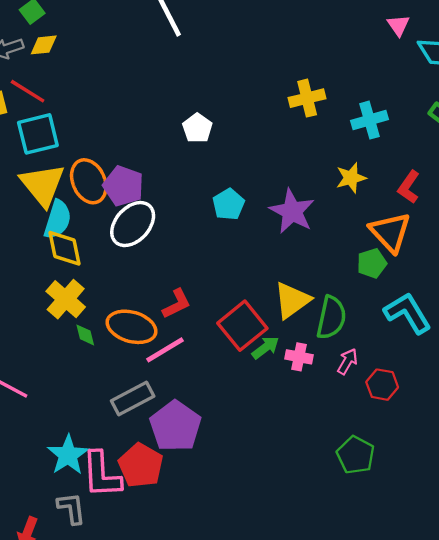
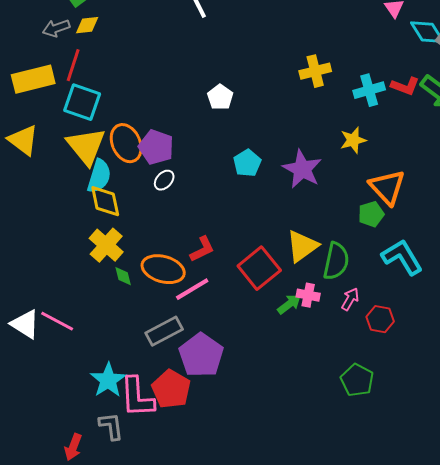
red line: (28, 91) -> (73, 65), turned 76
cyan square: (38, 134) -> (82, 102), turned 33
red L-shape: (409, 187) -> (405, 86), moved, turned -104
white ellipse: (133, 224) -> (164, 180), size x0.5
green arrow: (265, 348) -> (289, 304), moved

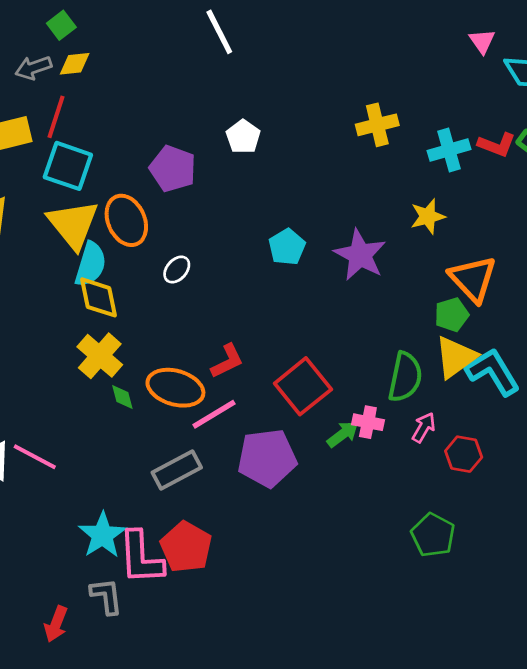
white pentagon: (220, 97) -> (243, 137), moved
purple pentagon: (156, 147) -> (173, 169), moved
yellow triangle: (302, 246) -> (456, 357), moved
purple pentagon: (201, 355) -> (267, 458), moved, turned 30

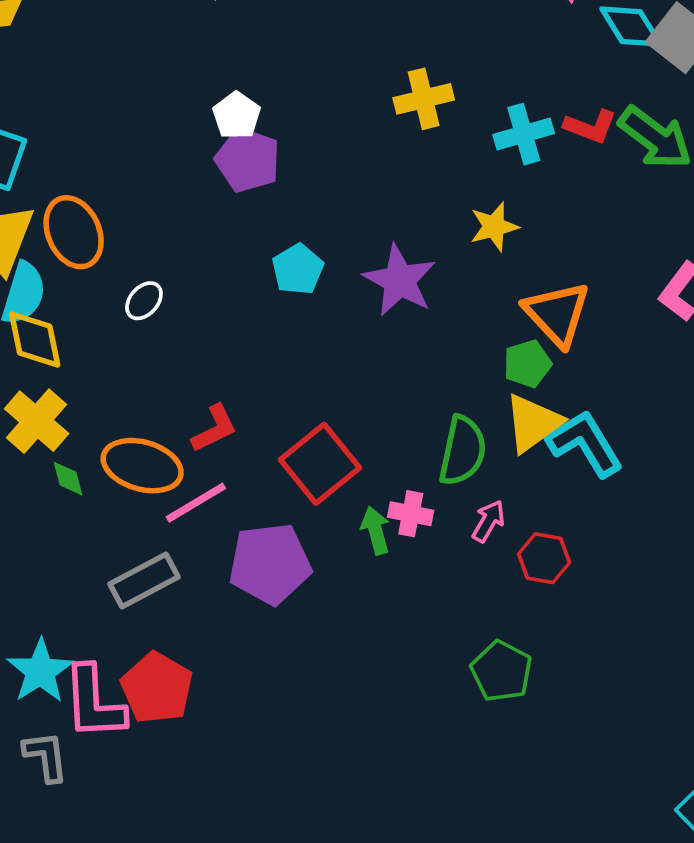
purple pentagon: (173, 169) -> (248, 160), moved
green arrow: (343, 434) -> (376, 530), turned -68

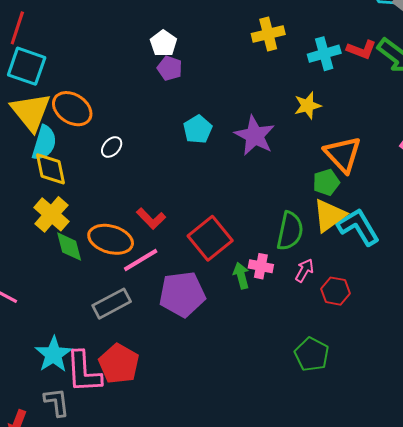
purple pentagon: (248, 160) -> (170, 68), size x0.7
orange ellipse: (74, 232) -> (72, 109), turned -33
red L-shape: (214, 429) -> (151, 219), turned 72
green diamond: (68, 479) -> (69, 247), size x1.5

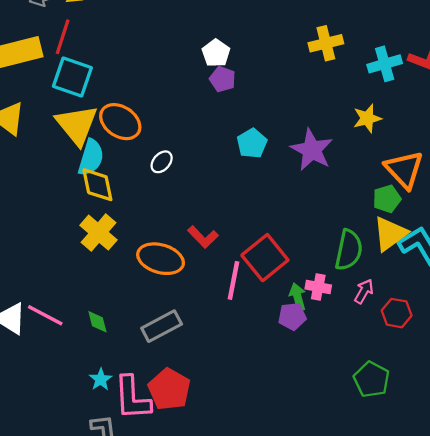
green diamond: (69, 247) -> (97, 322), moved, size x0.7
pink line: (141, 260) -> (233, 280), moved, turned -48
purple pentagon: (182, 294) -> (292, 316), moved, size x0.6
cyan star: (54, 354) -> (101, 379), size x0.6

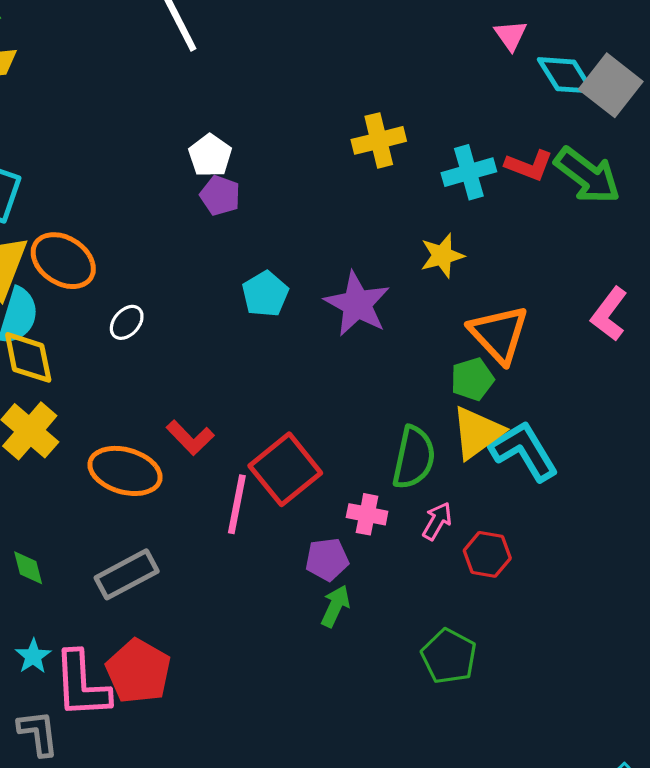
green arrow: (298, 297) -> (335, 606), moved, turned 40

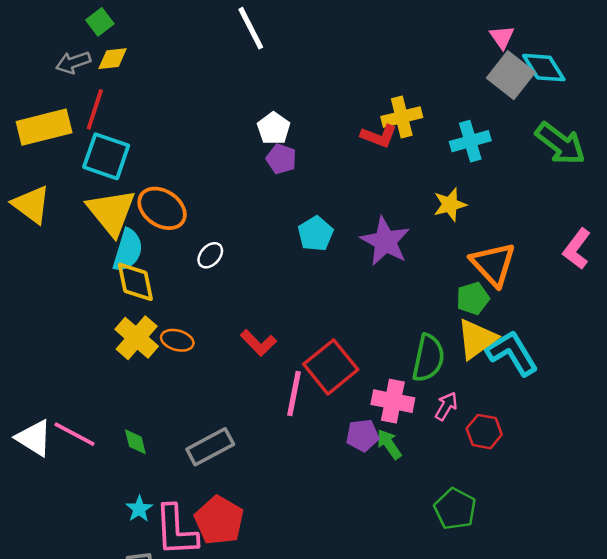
gray square: (611, 85) -> (511, 75), moved
red L-shape: (529, 165) -> (379, 136), moved
orange ellipse: (125, 471) -> (177, 340), moved, size x0.6
pink cross: (367, 514) -> (393, 401), size x1.4
green arrow: (335, 606) -> (389, 444), moved, turned -60

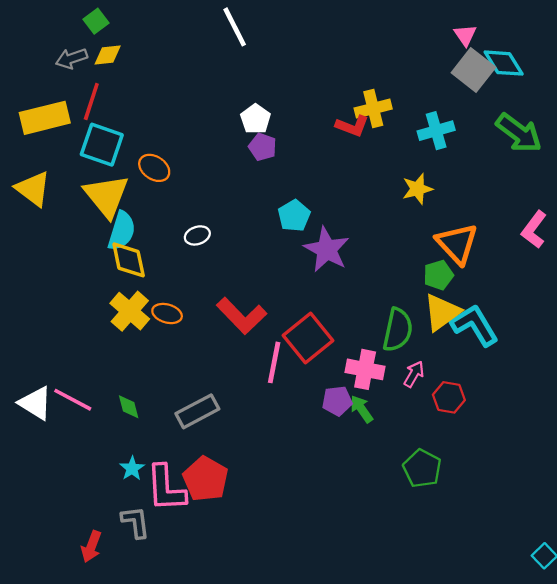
orange ellipse: (162, 208) -> (154, 168), moved, size x0.7
purple star: (385, 241) -> (327, 249), moved
white ellipse: (210, 255) -> (197, 235), turned 30
red L-shape: (258, 343) -> (242, 316), size x1.5

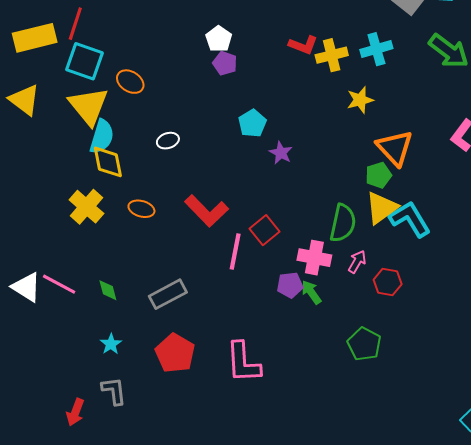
yellow cross: (373, 108) -> (332, 55), moved
purple star: (327, 249) -> (281, 153), size x0.6
yellow cross: (130, 311) -> (86, 207), moved
red square: (308, 338) -> (265, 230), size x0.7
pink L-shape: (166, 488) -> (243, 362), moved

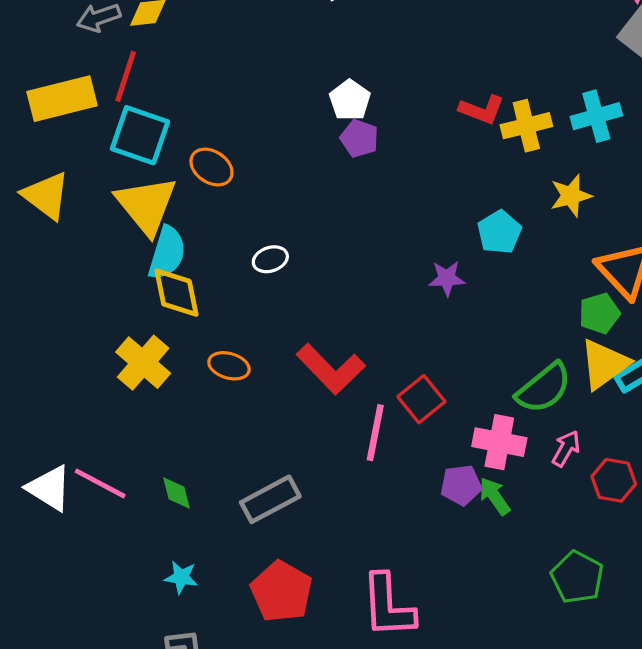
cyan pentagon: (252, 123) -> (499, 232), moved
purple star: (281, 153) -> (447, 278), turned -30
green semicircle: (343, 223) -> (544, 388), turned 39
cyan star: (111, 344) -> (181, 577), turned -30

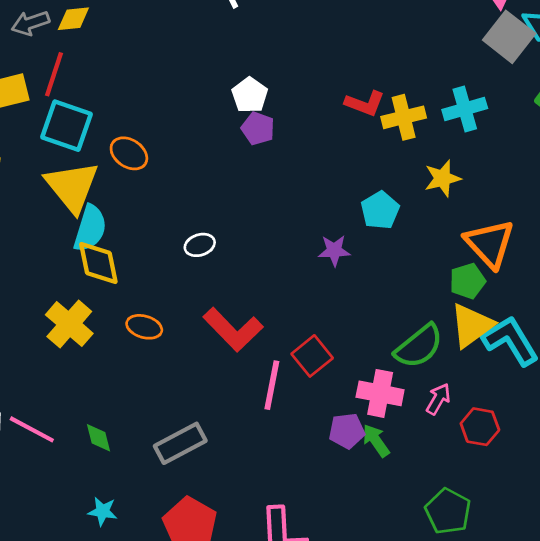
white ellipse: (270, 259) -> (200, 245), moved

